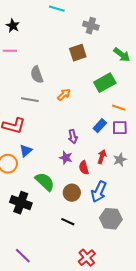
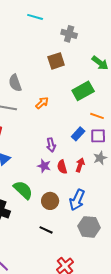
gray star: (120, 160) -> (100, 158), moved
red semicircle: (84, 168) -> (62, 167), moved

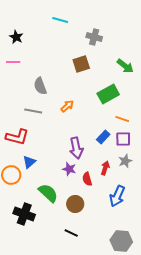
purple arrow: (51, 145) -> (76, 148), size x1.5
red semicircle: (62, 167) -> (87, 179), moved
blue arrow: (77, 200) -> (117, 196), moved
gray hexagon: (89, 227) -> (121, 241), moved

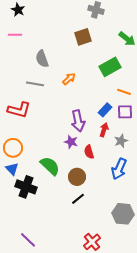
gray star: (125, 161) -> (121, 141), moved
blue triangle: (29, 162) -> (12, 169), moved, turned -32
red arrow: (105, 168) -> (104, 130), moved
black line: (71, 233) -> (78, 199), moved, turned -64

